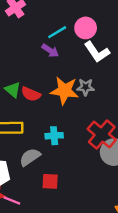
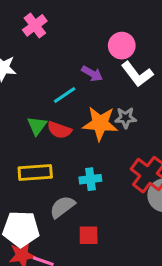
cyan line: (57, 32) -> (65, 95), moved
purple arrow: (50, 51) -> (92, 74), moved
green triangle: (13, 90) -> (37, 126), turned 30

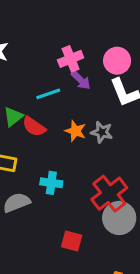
pink cross: (35, 25) -> (71, 59), moved
orange star: (100, 123) -> (75, 131), size x0.6
red square: (89, 235) -> (72, 241), moved

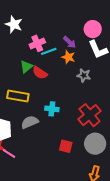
pink cross: (71, 59) -> (37, 43), moved
orange star: (75, 131) -> (68, 57), moved
gray circle: (119, 218) -> (95, 144), moved

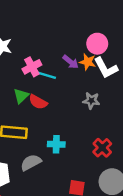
cyan line: (49, 51) -> (46, 75), turned 42
orange star: (68, 57) -> (88, 62), moved
red cross: (89, 115) -> (102, 148), size x0.7

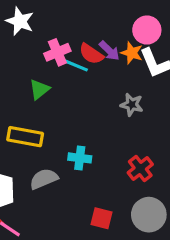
red semicircle: (38, 102) -> (91, 54), moved

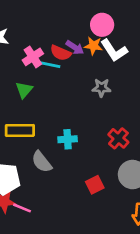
gray semicircle: (44, 179) -> (42, 162), turned -95
red square: (102, 218) -> (95, 185), turned -30

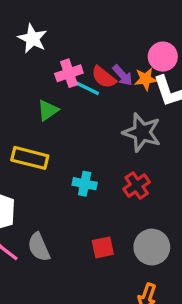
orange star: (93, 46) -> (146, 79), turned -30
gray star: (101, 88) -> (142, 132), size x1.6
red cross: (118, 138) -> (137, 185), moved
gray semicircle: (42, 162) -> (39, 247), moved

